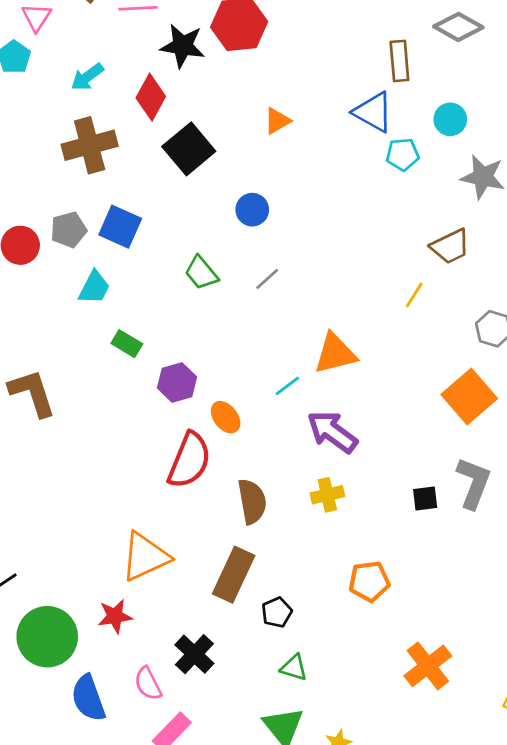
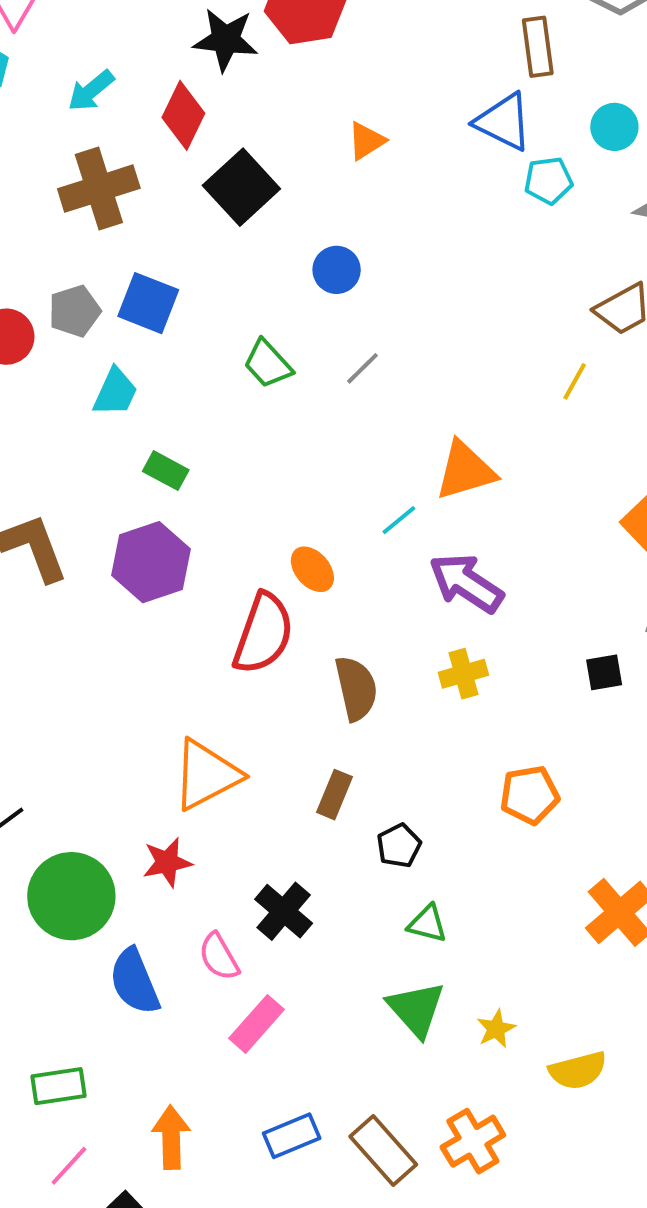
purple hexagon: (177, 382) -> (151, 562), moved, size x1.4
brown rectangle: (234, 575) -> (335, 795), size x0.6

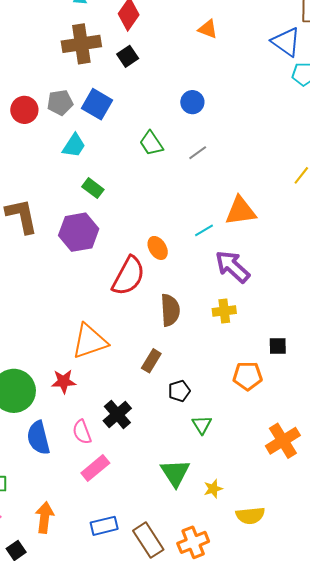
orange triangle: (366, 141) -> (208, 29), moved, turned 45
black square: (241, 187) -> (128, 56), moved, size x0.6
black square: (604, 672) -> (278, 346), moved
green triangle: (427, 924) -> (202, 425), moved, turned 35

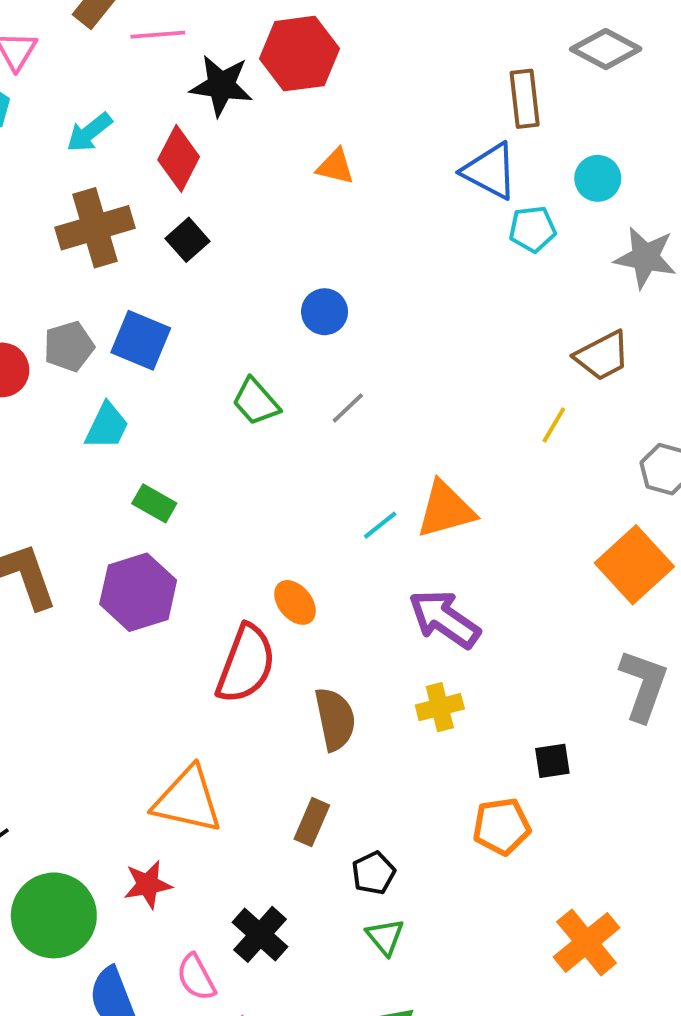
cyan line: (204, 230) -> (380, 525), moved
orange triangle: (90, 341) -> (188, 800), turned 39
green triangle: (202, 425) -> (385, 937), moved

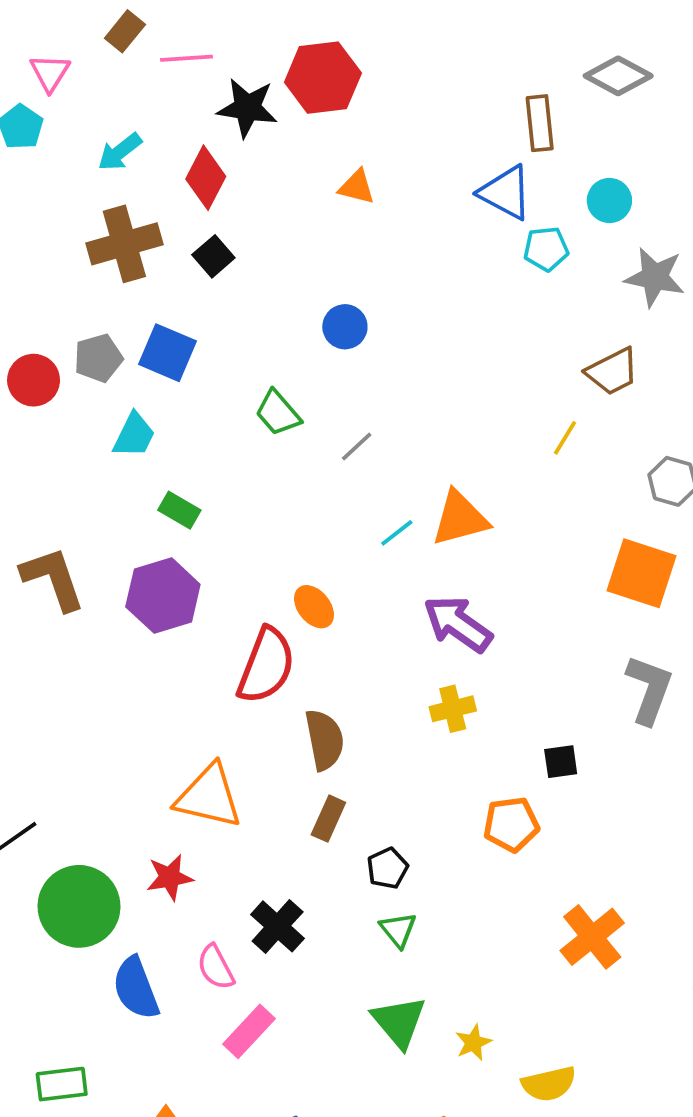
gray line: (348, 408) -> (357, 447), moved
orange square: (634, 565) -> (641, 573), turned -30
brown semicircle: (335, 719) -> (324, 740), moved

